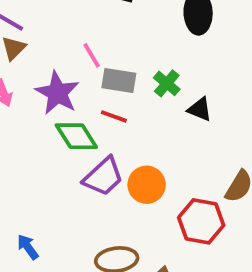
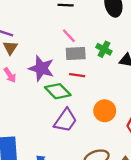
pink line: (92, 55) -> (69, 36), moved
purple trapezoid: (103, 177) -> (65, 120), moved

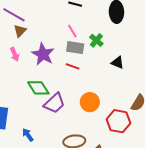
green cross: (104, 49) -> (96, 40), moved
green diamond: (58, 91) -> (38, 88), moved

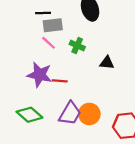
gray rectangle: (75, 48) -> (53, 25), moved
purple star: (43, 54) -> (40, 75), moved
purple trapezoid: (54, 103) -> (70, 113), moved

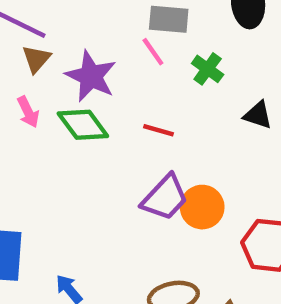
purple star: (40, 75) -> (91, 76), moved
green diamond: (29, 115) -> (83, 125), moved

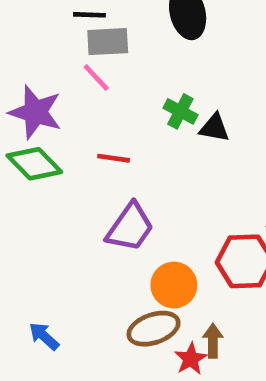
green cross: (208, 69) -> (180, 111), moved
orange circle: (202, 207) -> (174, 285), moved

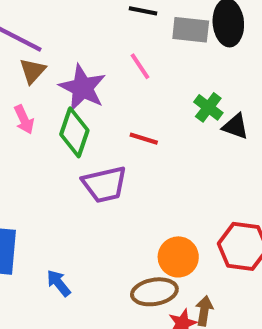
gray rectangle: (108, 42) -> (191, 30), moved
green diamond: (34, 164) -> (74, 132), turned 54
purple trapezoid: (130, 227) -> (105, 184), moved, turned 33

